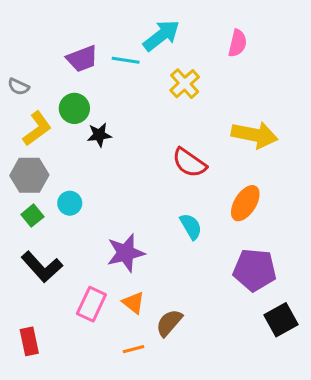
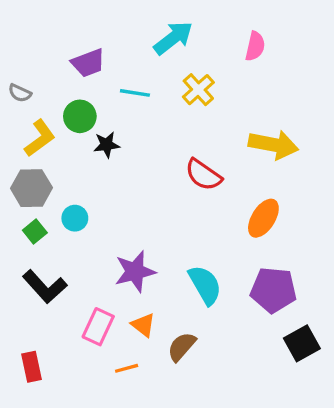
cyan line: (126, 60) -> (135, 93), moved
cyan semicircle: (191, 226) -> (205, 285), moved, size x1.4
orange line: (133, 349) -> (127, 368), moved

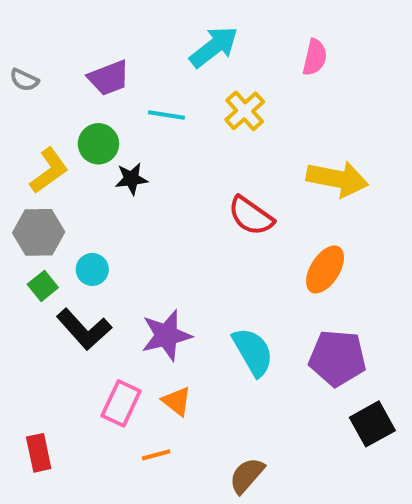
gray semicircle: (20, 93) -> (24, 80), moved
black L-shape: (45, 287) -> (84, 329), moved
brown semicircle: (182, 347) -> (247, 475), moved

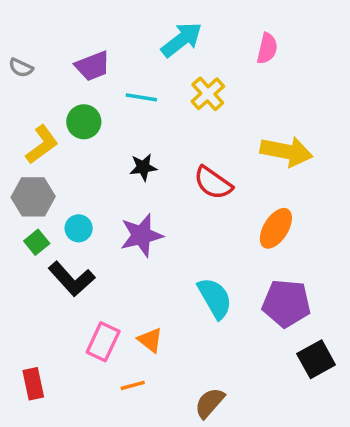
black star: (131, 179) -> (143, 167), moved
purple star: (166, 335) -> (141, 235), moved

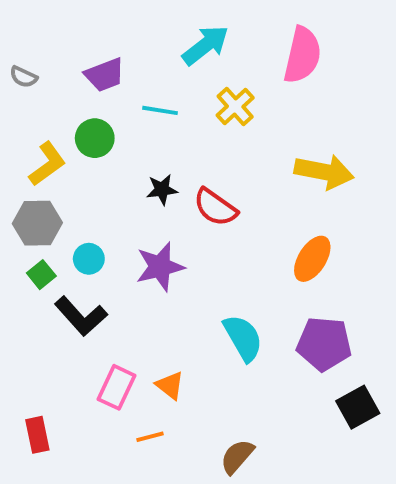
pink semicircle: (267, 48) -> (302, 55), size x1.6
red semicircle: (213, 183) -> (215, 207), moved

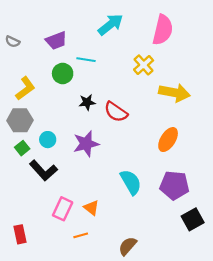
yellow cross: (235, 106) -> (144, 65), moved
green circle: (95, 138) -> (63, 73), moved

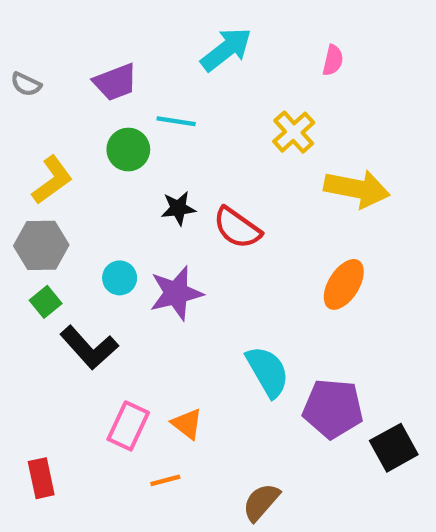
pink semicircle: (163, 30) -> (333, 60), size x0.5
cyan circle: (48, 140) -> (120, 278), moved
purple pentagon: (174, 185) -> (333, 409), moved

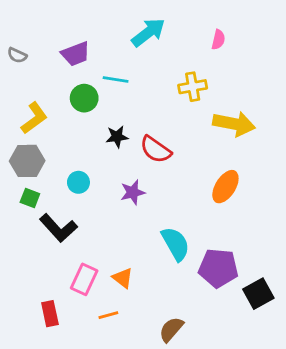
yellow cross: (294, 132) -> (193, 87), turned 32
purple star: (176, 293) -> (133, 192), moved, size x0.7
green square: (46, 302) -> (30, 198), turned -30
red rectangle: (41, 478) -> (50, 314), moved

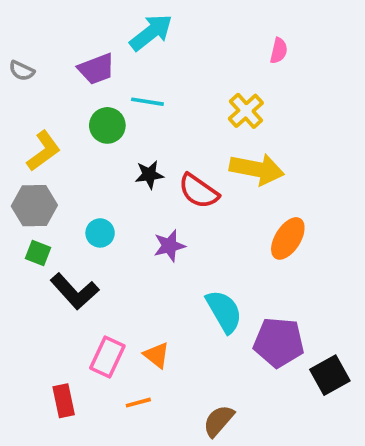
cyan arrow: (148, 32) -> (151, 32), moved
yellow cross: (193, 87) -> (246, 111), turned -32
yellow arrow: (234, 124) -> (257, 169), moved

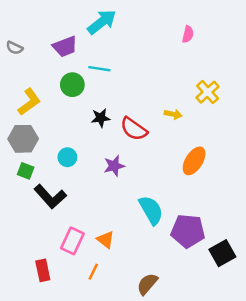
yellow cross: (246, 111) -> (208, 92), moved
yellow arrow: (257, 169) -> (173, 114), size x0.5
orange line: (138, 403) -> (93, 272), turned -49

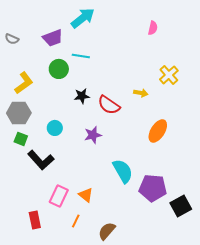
brown semicircle: (147, 284) -> (107, 231), moved

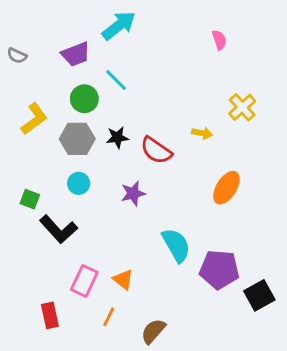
pink semicircle: (153, 28) -> (219, 40), turned -32
cyan line: (81, 56) -> (116, 80), turned 36
gray hexagon: (19, 113) -> (77, 139), moved

